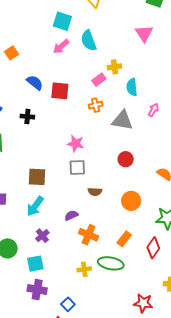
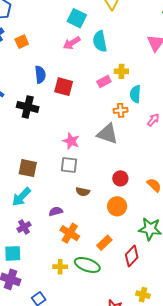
blue semicircle: (35, 83) -> (40, 75), turned 36
orange cross: (96, 105) -> (121, 110), moved
black cross: (27, 117) -> (28, 107), size x1.5
gray triangle: (122, 120) -> (107, 134), moved
red circle: (126, 159) -> (120, 178), moved

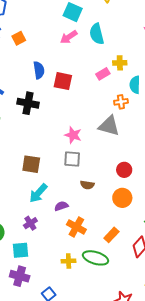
cyan arrow: (21, 197) -> (38, 193), moved

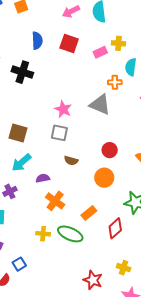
red square: (63, 81) -> (69, 43), moved

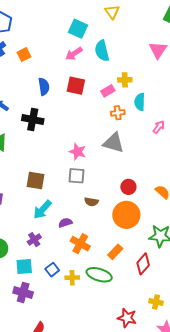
orange cross: (115, 82) -> (118, 113), moved
orange circle: (104, 178) -> (126, 215), size x1.4
blue square: (19, 264) -> (52, 270), moved

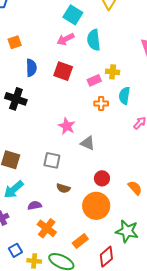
orange square: (24, 55) -> (15, 42), moved
gray triangle: (114, 143) -> (88, 143), moved, size x0.7
pink star: (78, 152) -> (67, 126), moved

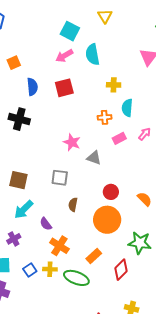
red square: (63, 71) -> (64, 88), turned -30
pink rectangle: (94, 80) -> (119, 138), moved
brown semicircle: (63, 188) -> (73, 205), turned 88
purple semicircle: (35, 205) -> (46, 224), turned -112
yellow cross: (34, 261) -> (50, 269), moved

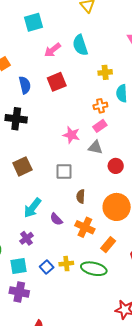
cyan square: (70, 31) -> (33, 22), moved, turned -36
pink rectangle: (119, 138) -> (100, 126), moved
brown square: (18, 180) -> (22, 166), moved, turned -30
red circle: (111, 192) -> (116, 166), moved
orange cross: (59, 246) -> (85, 227), moved

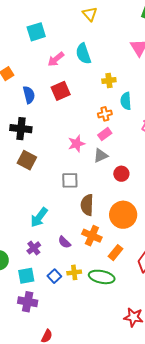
pink star: (71, 135) -> (76, 144), turned -30
gray triangle: (95, 147) -> (101, 156), turned -35
brown square: (22, 166) -> (27, 160), moved, turned -36
brown semicircle: (81, 196) -> (87, 205), size x1.5
purple semicircle: (56, 219) -> (64, 242), moved

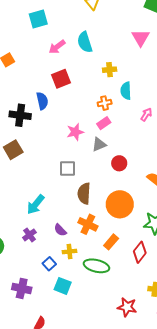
blue semicircle: (29, 95) -> (42, 101), moved
brown square: (27, 160) -> (13, 150), moved, turned 30
yellow cross: (74, 272) -> (70, 251), moved
cyan square: (26, 276) -> (63, 286), moved, turned 30

